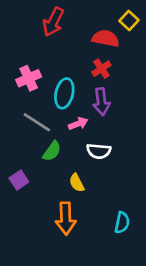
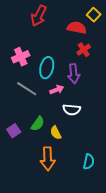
red cross: (101, 69) -> (84, 50), moved
green semicircle: (52, 151) -> (38, 124), moved

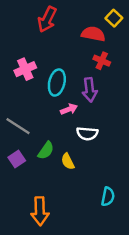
red cross: (84, 50) -> (102, 61), turned -32
gray line: (27, 89) -> (18, 126), moved
orange arrow: (48, 159) -> (40, 211), moved

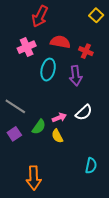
red semicircle: (93, 34) -> (60, 42), moved
pink cross: (25, 69) -> (27, 47), moved
pink arrow: (69, 109) -> (59, 118), moved
white semicircle: (87, 133) -> (84, 112), moved, turned -48

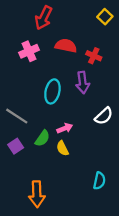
cyan ellipse: (48, 70) -> (52, 91), moved
white semicircle: (84, 112) -> (104, 116), moved

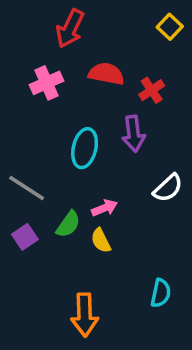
red cross: (94, 56) -> (152, 90), turned 32
orange arrow: (37, 194) -> (85, 315), moved

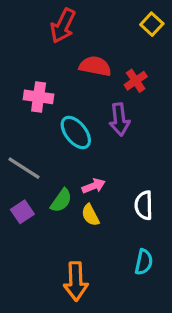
pink cross: (47, 83) -> (39, 97), moved, turned 32
cyan ellipse: (85, 148) -> (76, 133), turned -52
white semicircle: (168, 188) -> (144, 205), moved, turned 132

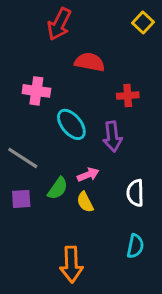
red cross: (136, 81) -> (128, 96), moved, turned 30
purple arrow: (119, 120) -> (112, 137), moved
purple square: (22, 212) -> (21, 199), turned 30

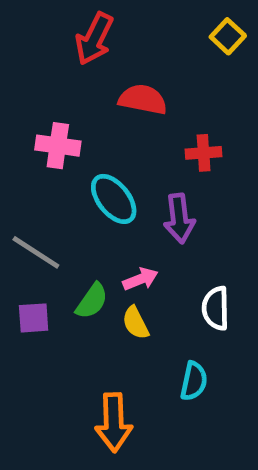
cyan semicircle: (135, 246) -> (194, 381), moved

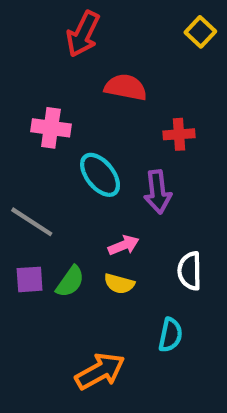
green semicircle: (92, 301) -> (70, 282), moved
yellow semicircle: (136, 323) -> (119, 284), turned -48
orange arrow: (114, 422) -> (100, 371), turned -117

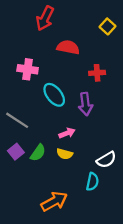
yellow square: (200, 32) -> (107, 26), moved
white semicircle: (190, 271) -> (106, 160), moved, turned -120
purple square: (30, 279) -> (16, 152), turned -35

